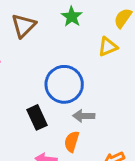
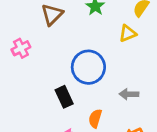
gray arrow: (84, 116) -> (129, 94), moved

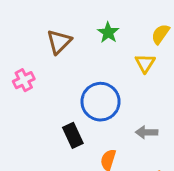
yellow triangle: (128, 33) -> (145, 63), turned -36

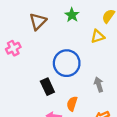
yellow triangle: (145, 63) -> (98, 36), turned 40
gray arrow: (147, 132) -> (99, 85), turned 72

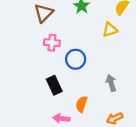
pink cross: (13, 48) -> (52, 43), moved, turned 32
blue circle: (67, 63) -> (76, 59), size x0.7

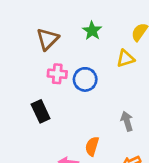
blue circle: (76, 59) -> (85, 79), moved
black rectangle: (54, 85) -> (41, 111), moved

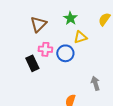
yellow triangle: (126, 59) -> (80, 37), moved
black rectangle: (41, 111) -> (32, 63), moved

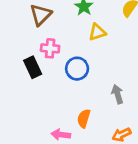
blue circle: (65, 53) -> (77, 69), moved

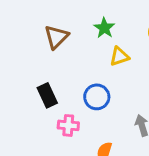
pink cross: (50, 48) -> (68, 125), moved

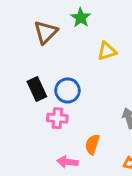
green star: (104, 28) -> (81, 18), moved
blue circle: (97, 97) -> (68, 90), moved

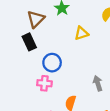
black rectangle: (37, 89) -> (29, 42), moved

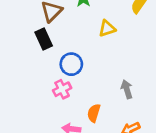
pink cross: (44, 83) -> (62, 89), turned -32

